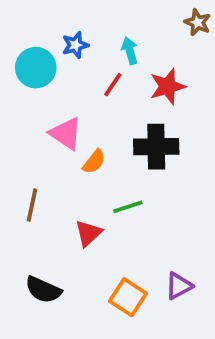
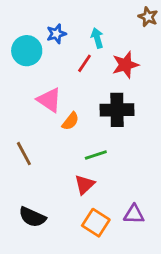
brown line: (32, 205) -> (24, 154), turned -40
red triangle: (88, 233) -> (85, 185), moved
purple triangle: (179, 286) -> (134, 214), turned 30

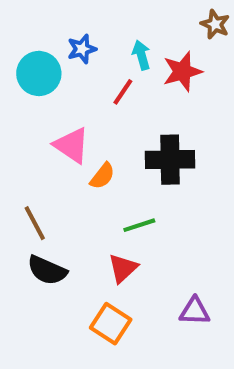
red star: (125, 65) -> (182, 71), moved
black semicircle: (32, 217) -> (47, 270), moved
orange square: (96, 223) -> (111, 324), moved

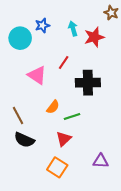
red line: (123, 92) -> (64, 63), moved
orange semicircle: (102, 176) -> (53, 107), moved

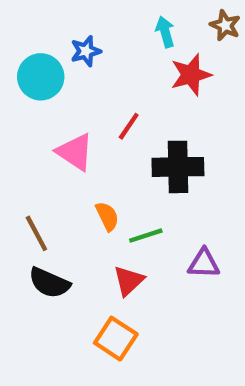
cyan arrow: (73, 29) -> (165, 32), moved
orange semicircle: (53, 107) -> (107, 216), turned -64
purple triangle: (101, 161) -> (204, 263), moved

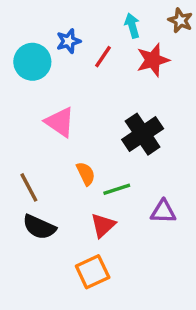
red line: (129, 126) -> (103, 57), moved
black cross: (178, 167) -> (143, 134), turned -33
orange square: (116, 339) -> (93, 272), turned 32

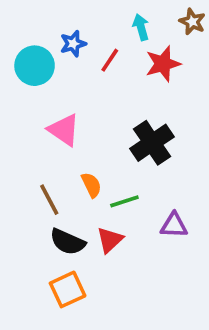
brown line: (29, 187) -> (49, 200), moved
black semicircle: (39, 227) -> (68, 242), moved
orange square: (93, 272) -> (68, 289), moved

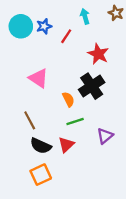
red star: (163, 64) -> (98, 54), moved, turned -30
cyan circle: (35, 66) -> (21, 26), moved
orange semicircle: (91, 185) -> (68, 99), moved
purple triangle: (174, 225) -> (105, 136), turned -42

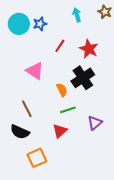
red line: (66, 36) -> (60, 46), moved
black semicircle: (41, 146) -> (20, 132), moved

